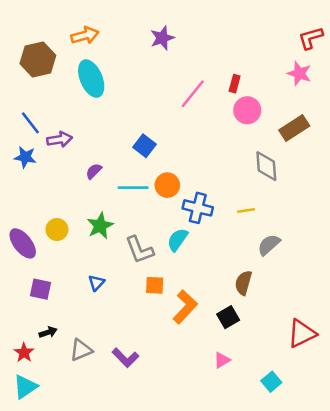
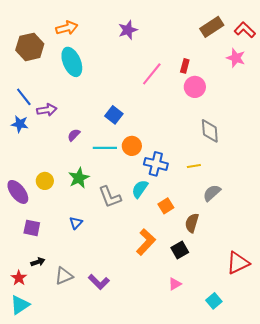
red L-shape: (311, 38) -> (245, 30), turned 60
brown rectangle: (294, 128) -> (212, 27), moved
orange square: (155, 285) -> (166, 206), moved, turned -35

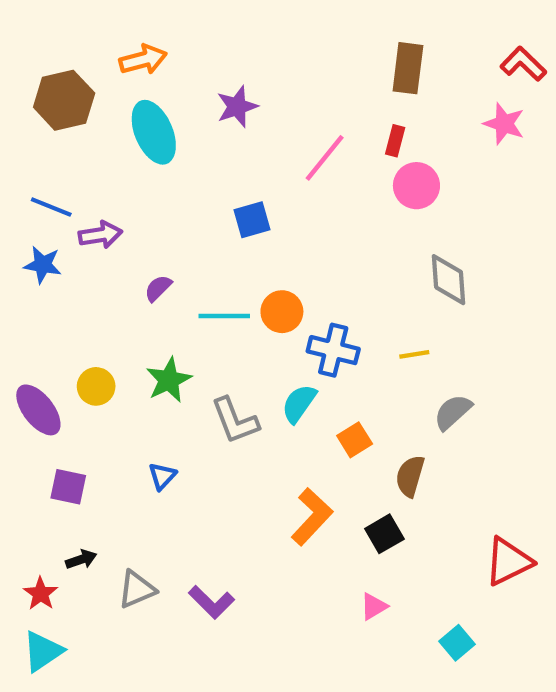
brown rectangle: (212, 27) -> (408, 68), moved, turned -50
purple star: (128, 30) -> (237, 107), moved
blue line: (24, 97) -> (51, 207), turned -30
blue square: (114, 115) -> (252, 220), moved, turned 36

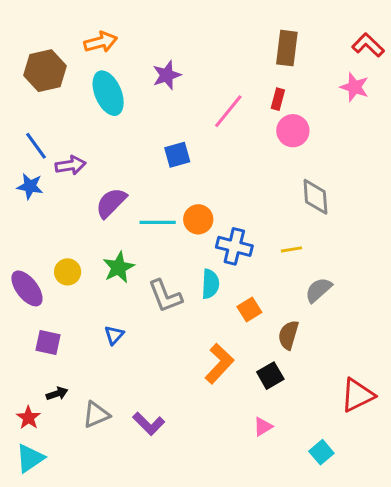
blue line: (51, 207) -> (36, 146), turned 32
purple semicircle: (158, 288) -> (111, 203), size x1.6
cyan semicircle: (299, 403) -> (210, 284), turned 148

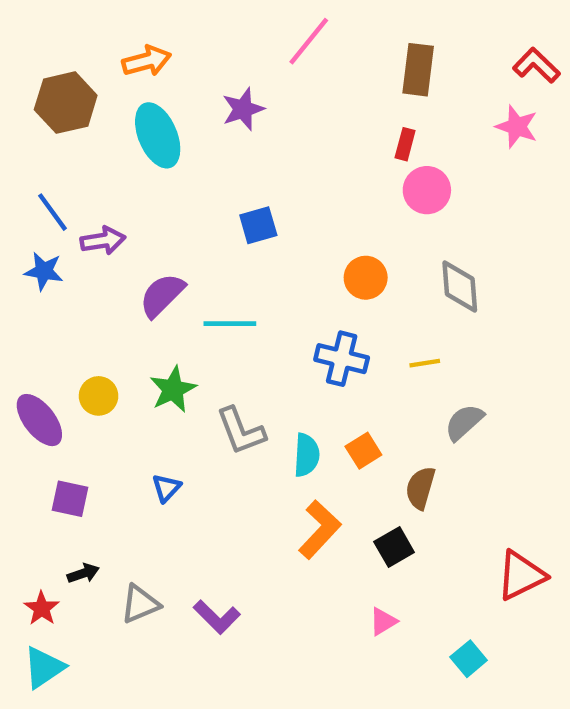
pink line: (228, 111) -> (309, 41), moved
orange circle: (198, 219) -> (366, 278), moved
cyan semicircle: (210, 284) -> (307, 455), moved

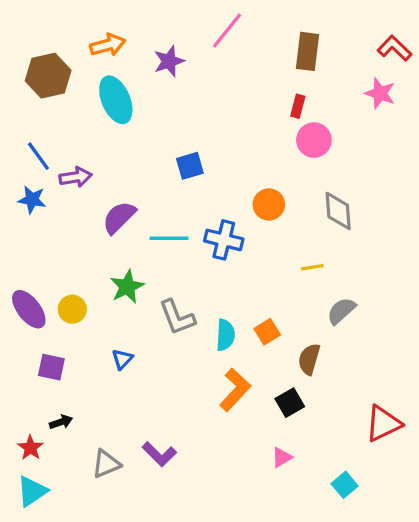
purple star: (243, 109) -> (169, 61), moved
blue cross: (342, 359) -> (224, 240), moved
yellow circle: (99, 396) -> (72, 309), moved
gray triangle: (140, 604) -> (106, 464), moved

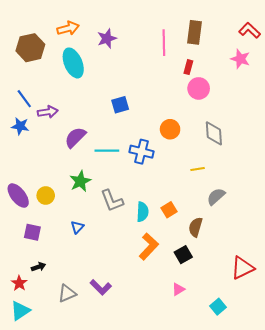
pink line: (227, 31) -> (164, 43), moved, turned -40

